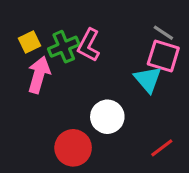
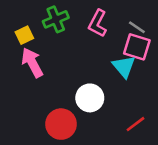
pink L-shape: (89, 45) -> (98, 23), moved
green cross: (64, 47) -> (56, 19), moved
pink arrow: (39, 75) -> (32, 63), turned -44

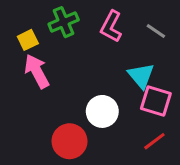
pink square: (137, 47) -> (156, 101), moved

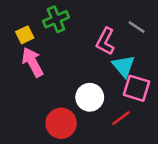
pink L-shape: (111, 27) -> (105, 41), moved
red line: (154, 141) -> (121, 118), moved

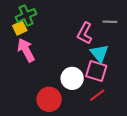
green cross: (56, 19) -> (26, 15), moved
gray line: (137, 27) -> (110, 22), turned -32
pink square: (137, 88) -> (96, 71), moved

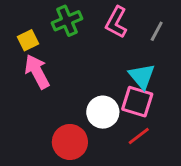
green cross: (26, 15) -> (67, 21), moved
gray line: (110, 22) -> (157, 31), turned -64
pink L-shape: (85, 33) -> (116, 22), moved

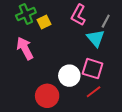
green cross: (67, 21) -> (26, 14), moved
yellow square: (28, 40) -> (44, 22), moved
cyan triangle: (142, 76) -> (96, 38), moved

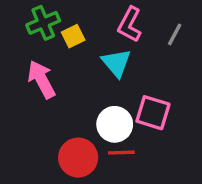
cyan triangle: (96, 38) -> (116, 63), moved
red line: (94, 92) -> (121, 153), moved, turned 35

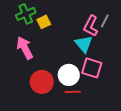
pink L-shape: (130, 25) -> (91, 26), moved
cyan triangle: (116, 63) -> (84, 44), moved
red circle: (78, 158) -> (42, 82), moved

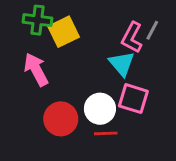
green cross: (26, 14) -> (38, 20), turned 30
yellow square: (44, 22) -> (64, 32), size x1.5

